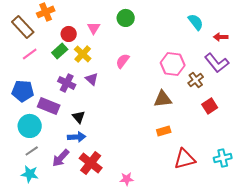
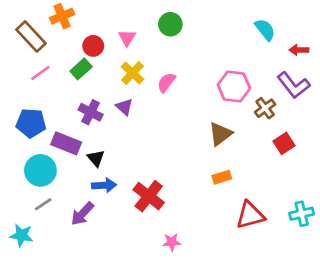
yellow cross: (83, 54) -> (132, 73), moved
brown triangle: (163, 99) -> (220, 134), turned -30
black triangle: (79, 117) -> (96, 158), moved
red cross: (91, 163) -> (149, 196), moved
cyan star: (30, 174) -> (21, 235), moved

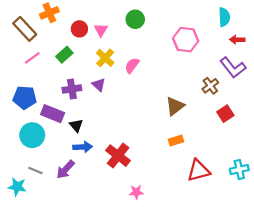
cyan semicircle: (265, 30) -> (224, 17), moved, turned 36
red circle: (93, 46) -> (79, 29), moved
pink hexagon: (234, 87) -> (186, 40), moved
purple cross: (91, 112) -> (72, 89), turned -36
gray line: (43, 204) -> (35, 171), moved, turned 56

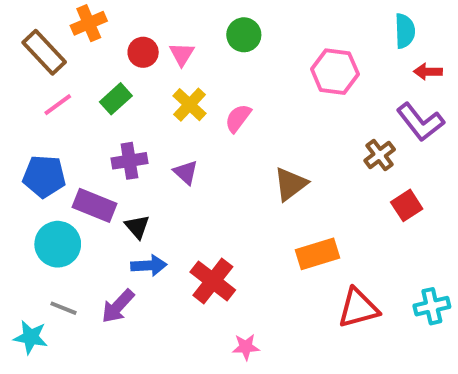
purple triangle: (99, 85) -> (186, 172), moved
brown triangle: (175, 106) -> (290, 184), moved
orange rectangle: (176, 141) -> (317, 254), size x1.5

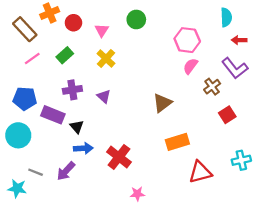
red circle: (143, 52) -> (73, 23), moved
pink semicircle: (238, 118) -> (190, 66), moved
cyan circle: (58, 244) -> (18, 135), moved
cyan cross: (432, 306) -> (241, 160), moved

